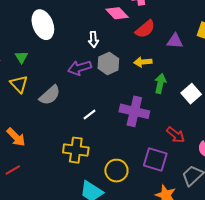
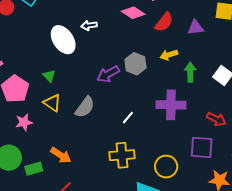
white arrow: (93, 39) -> (89, 25), moved, turned 98

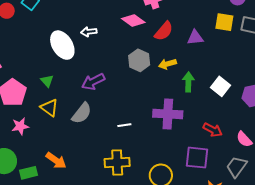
gray hexagon: (135, 64) -> (139, 60), moved
purple arrow: (108, 74) -> (93, 82), moved
white line: (128, 118) -> (124, 125), turned 40

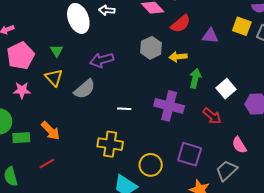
red arrow: (213, 130) -> (212, 116), moved

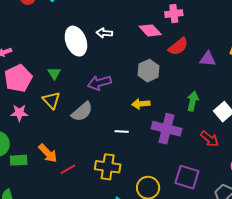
yellow arrow: (178, 57) -> (141, 104), moved
red line: (47, 163) -> (68, 169), moved

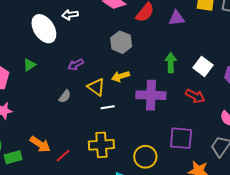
green triangle: (54, 73) -> (29, 65), turned 40
purple arrow: (99, 83) -> (76, 64), size x0.7
yellow triangle: (51, 100) -> (96, 87), moved
gray semicircle: (82, 112) -> (65, 96), size x0.6

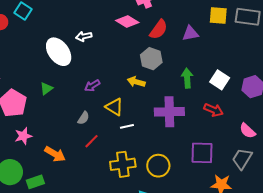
gray hexagon: (121, 42) -> (151, 59), moved
yellow arrow: (121, 76) -> (136, 82), moved, turned 36
orange arrow: (40, 144) -> (55, 154), moved
red line: (63, 156) -> (92, 141), moved
yellow circle: (145, 157) -> (158, 166), moved

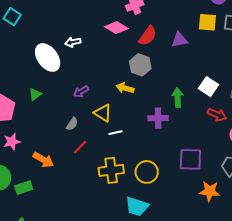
green arrow: (187, 78) -> (178, 98), moved
red arrow: (214, 110) -> (217, 115), moved
purple cross: (169, 112) -> (158, 118), size x0.7

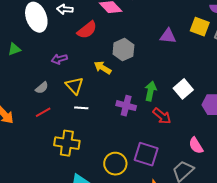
red semicircle: (148, 36) -> (87, 30), moved
red arrow: (217, 115) -> (162, 116), moved
yellow circle: (147, 172) -> (115, 164), moved

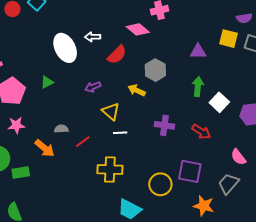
gray semicircle: (42, 88) -> (61, 129), moved, turned -136
green arrow: (151, 91) -> (198, 87), moved

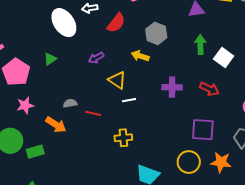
red line: (83, 142) -> (93, 113), turned 56
yellow cross: (110, 170) -> (123, 138), size x0.7
yellow circle: (160, 184) -> (189, 162), moved

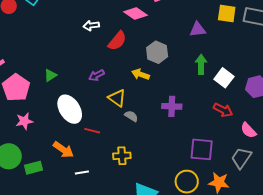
white ellipse: (64, 23) -> (70, 109), moved
red arrow: (209, 89) -> (223, 110), moved
white line: (129, 100) -> (82, 172), moved
gray semicircle: (70, 103) -> (131, 116), moved, turned 40
orange arrow: (56, 125) -> (63, 150), moved

